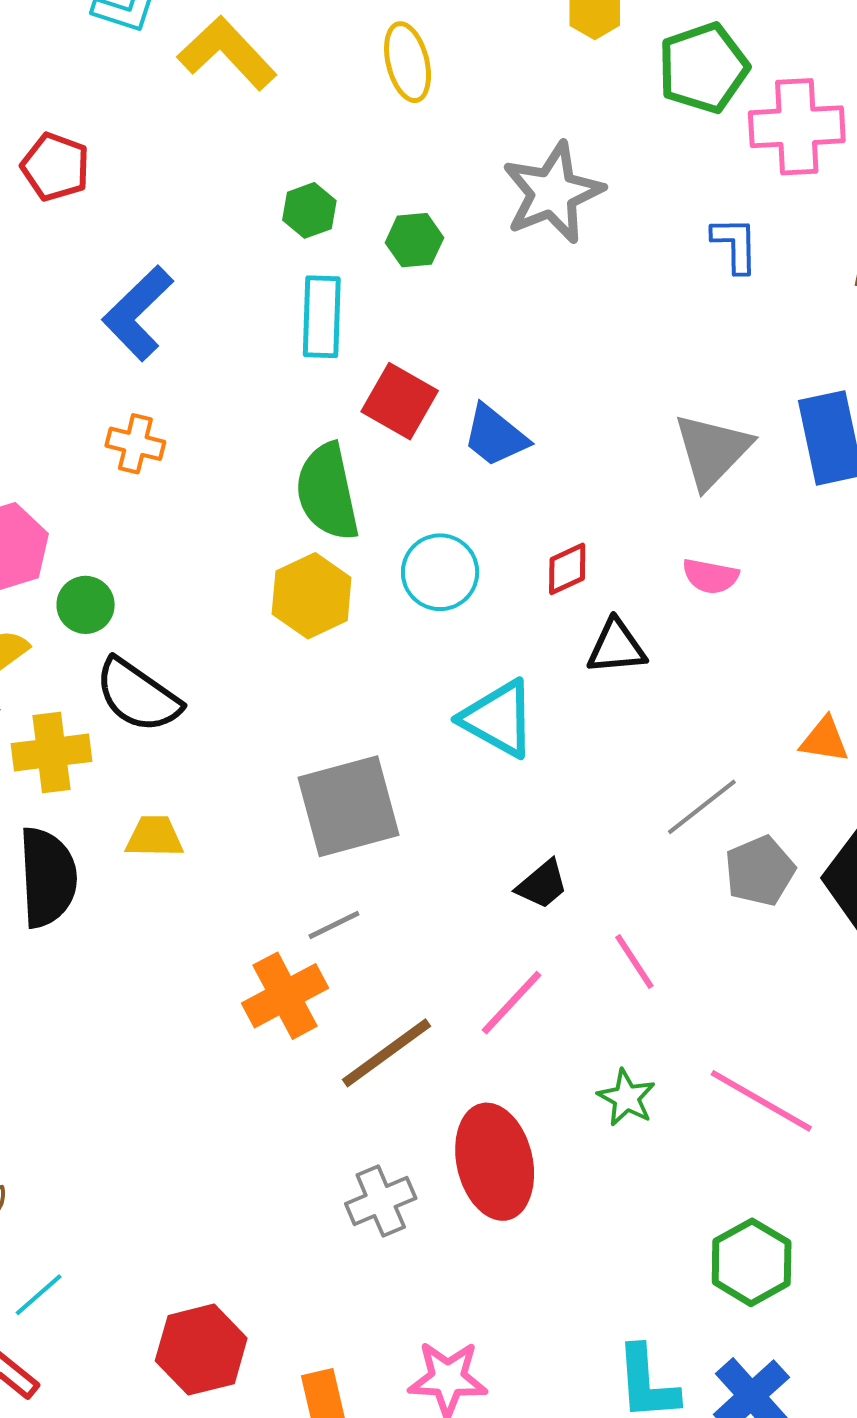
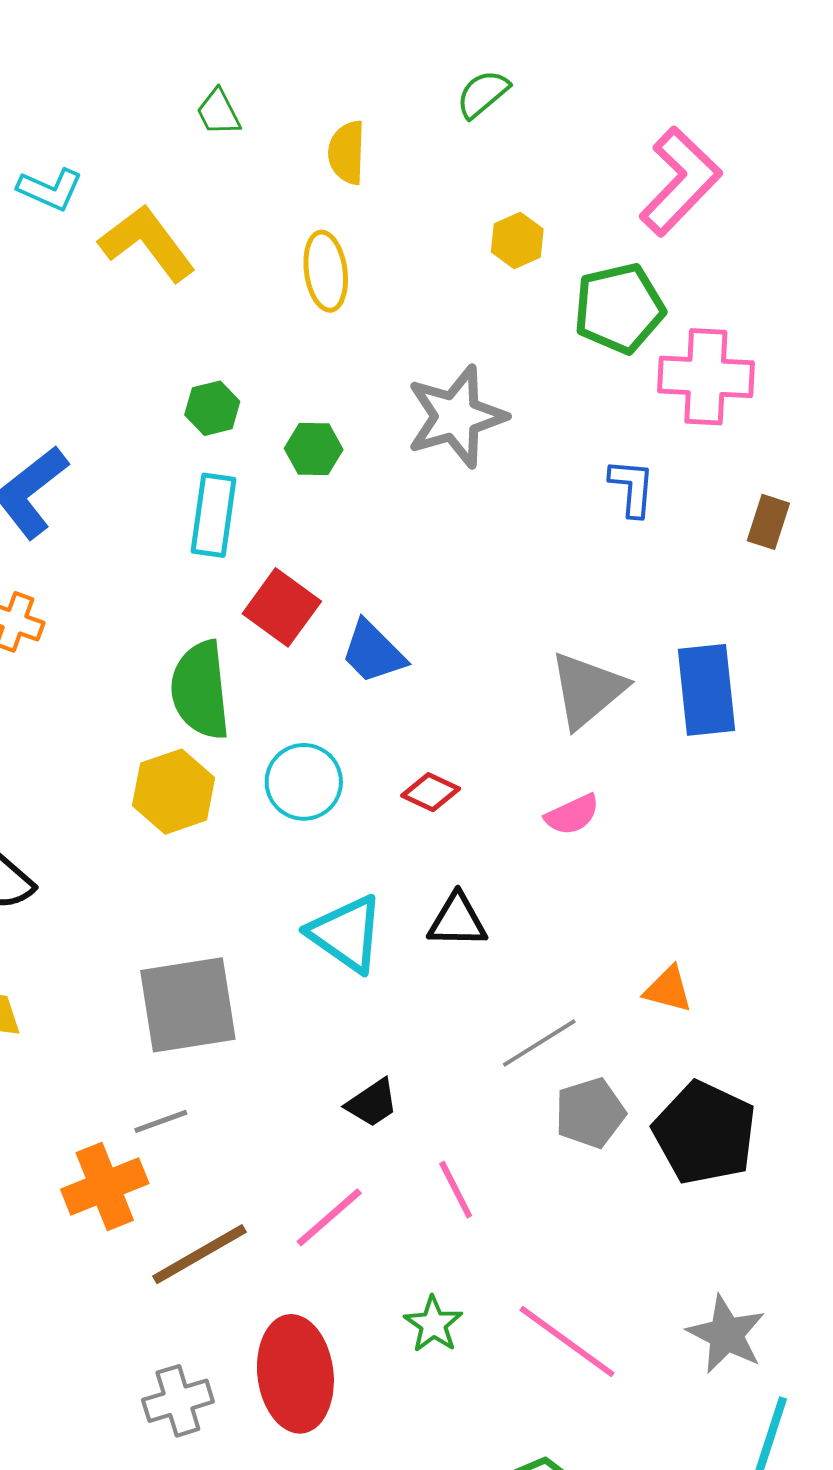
red diamond: (567, 569) -> (431, 792), turned 44
pink semicircle: (710, 576) -> (572, 815), turned -42
black triangle: (616, 647) -> (457, 921), moved

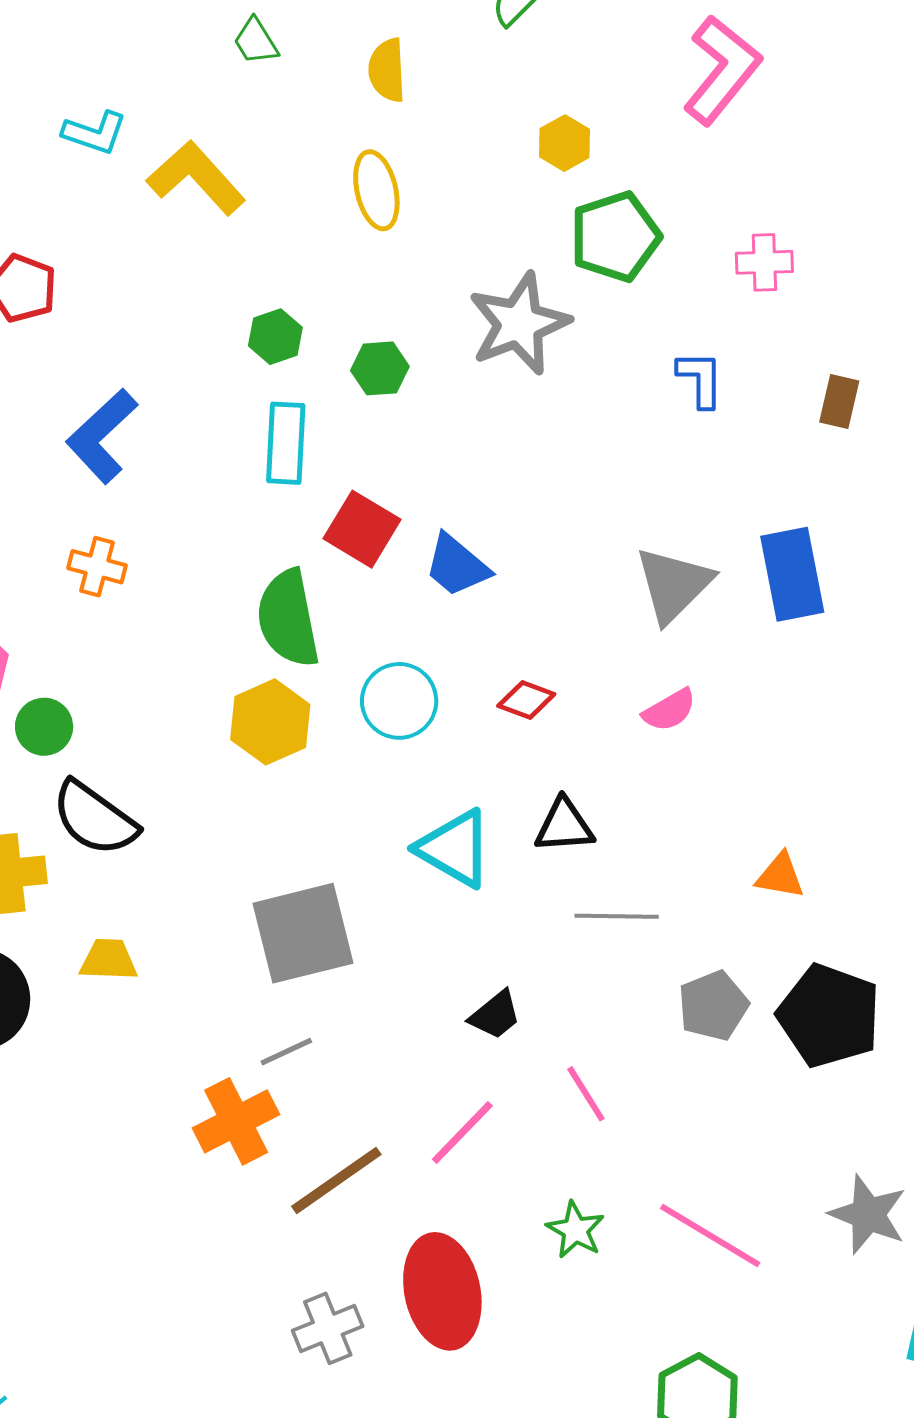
green pentagon: (619, 308) -> (615, 237), moved
pink cross: (706, 377) -> (764, 262), size x0.6
gray line: (539, 1043) -> (617, 916), moved, turned 38

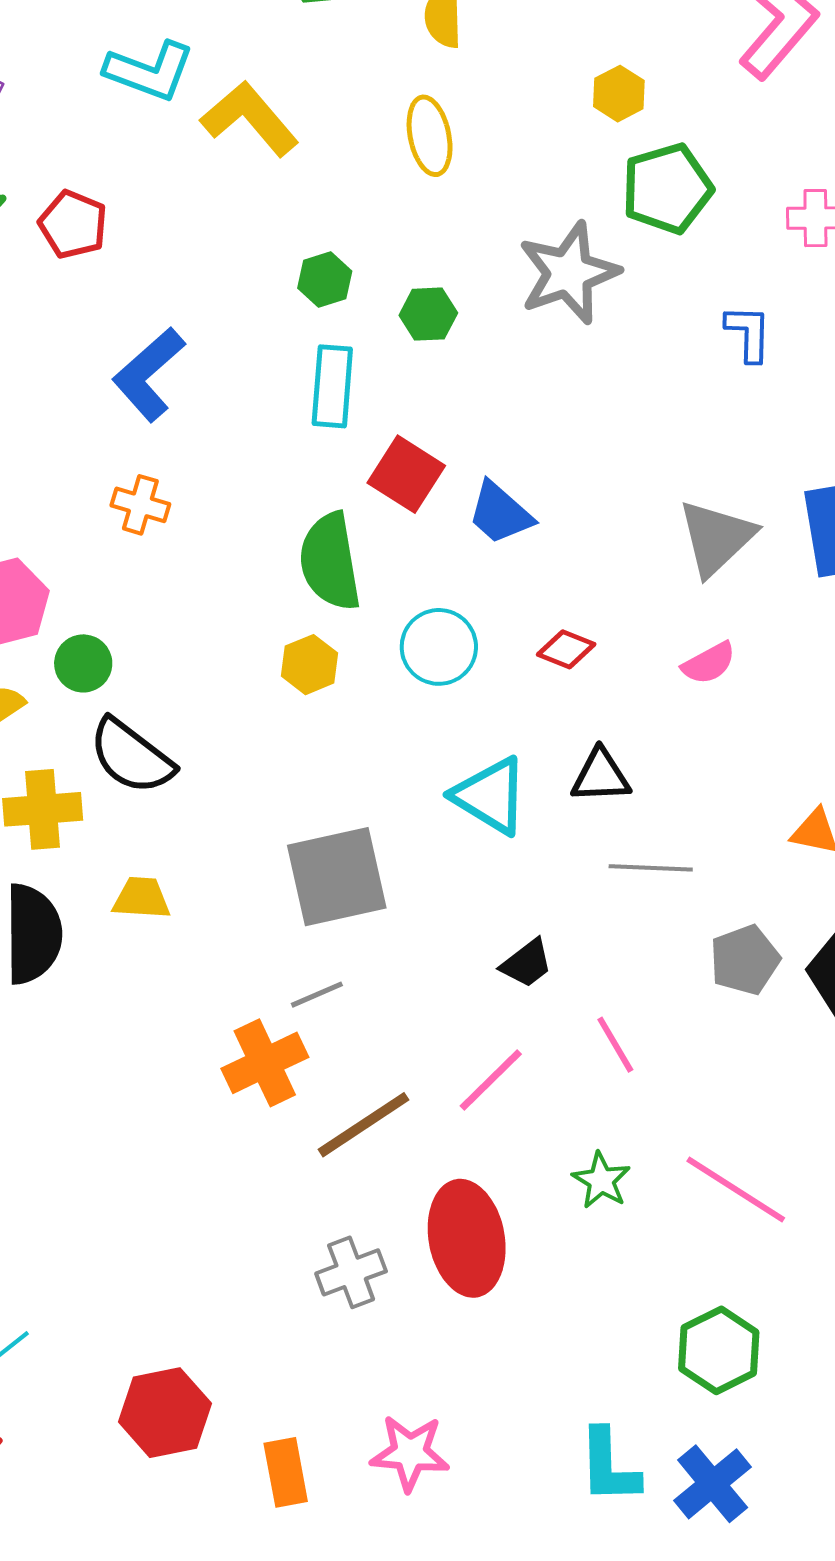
cyan L-shape: (95, 133) -> (149, 71), size x1.4
yellow hexagon: (270, 722) -> (309, 665), size x0.7

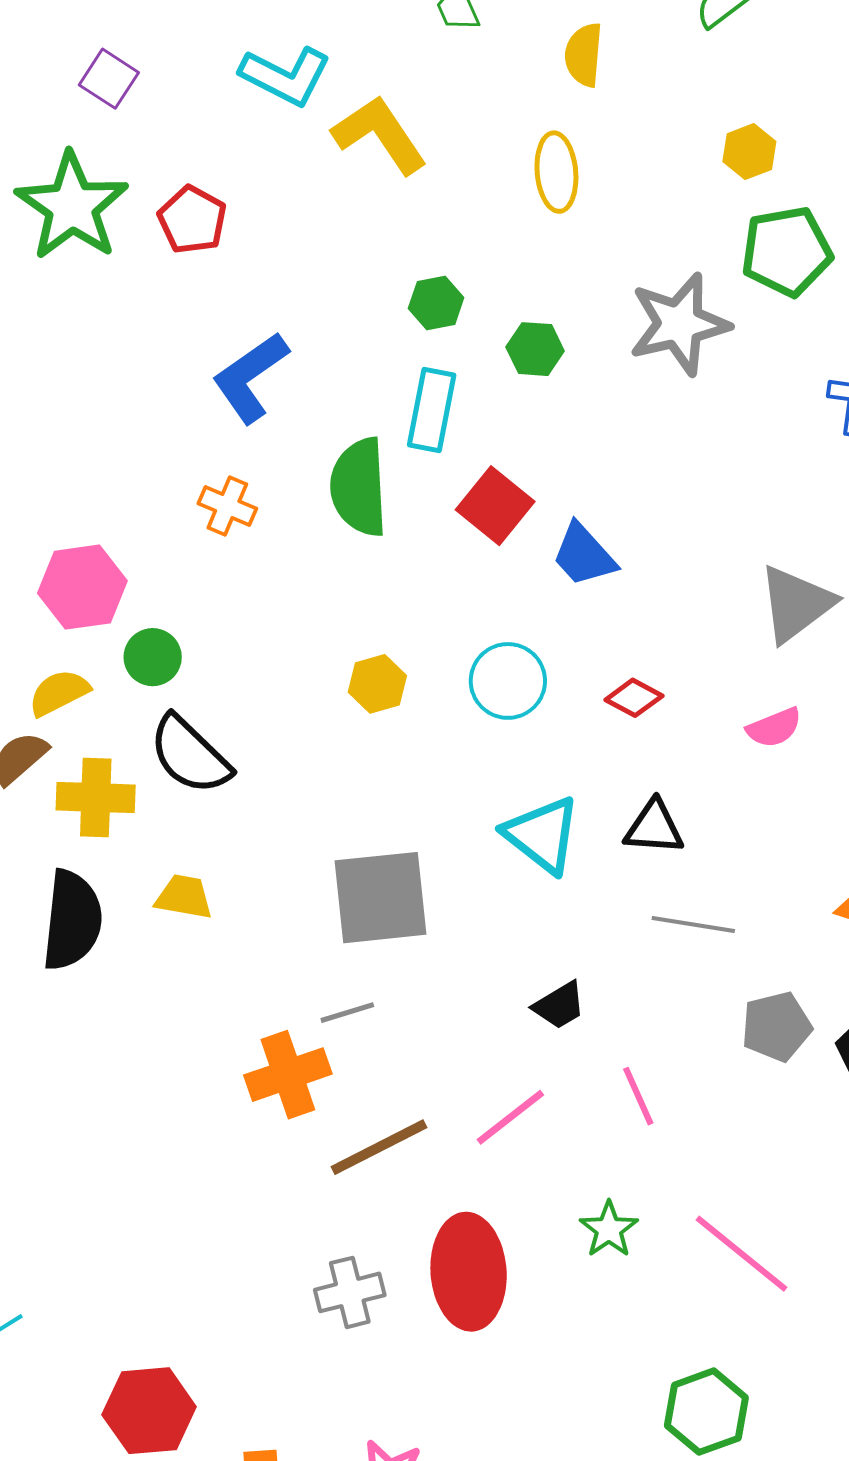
green semicircle: (330, 562) -> (359, 487), moved

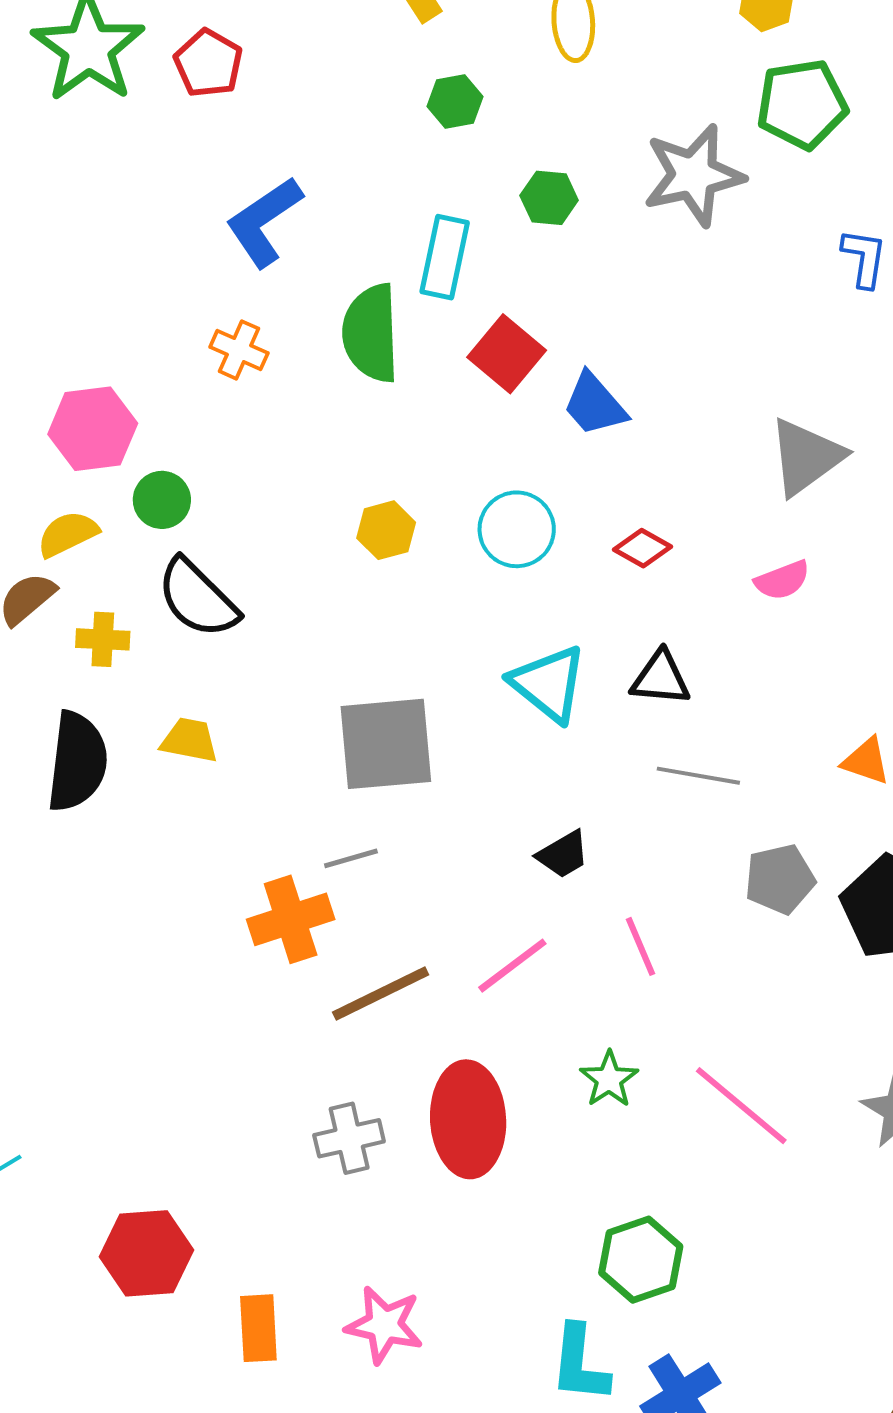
green hexagon: (436, 303) -> (455, 101), moved
yellow cross: (96, 797) -> (103, 639), size x0.7
green hexagon: (706, 1412) -> (641, 1260), moved

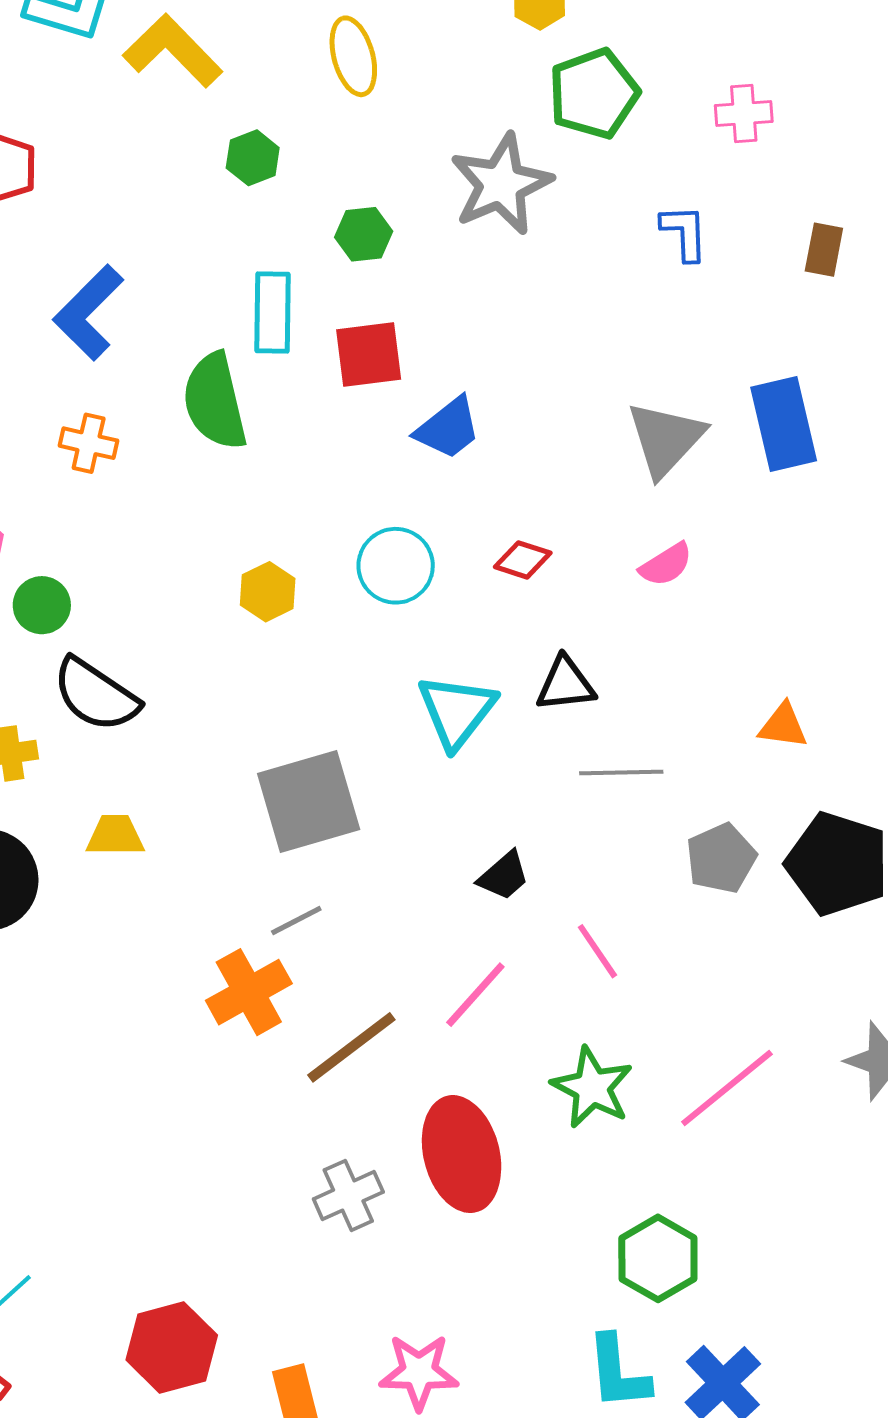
red square: (507, 354) -> (369, 354), moved, turned -36
blue trapezoid: (595, 405) -> (448, 428), turned -76
cyan triangle: (549, 684) -> (457, 711), turned 40
green star: (609, 1079) -> (592, 1088), size x1.4
pink line: (741, 1106) -> (727, 1088), turned -68

